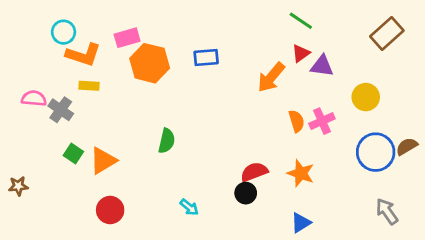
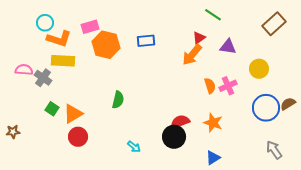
red triangle: (301, 53) -> (199, 38), moved
yellow rectangle: (89, 86) -> (63, 61), size x1.6
black circle: (246, 193) -> (174, 137), size x1.5
red circle: (110, 210) -> (78, 137), moved

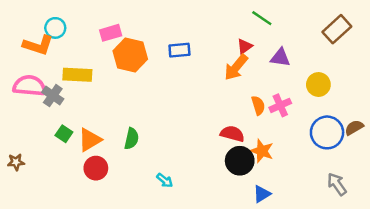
orange L-shape: (59, 39) -> (38, 45), moved
pink semicircle: (24, 70) -> (29, 86), size x1.5
green semicircle: (118, 100) -> (132, 139), moved
red semicircle: (180, 122) -> (232, 134), moved, turned 36
black circle: (174, 137) -> (240, 161), moved

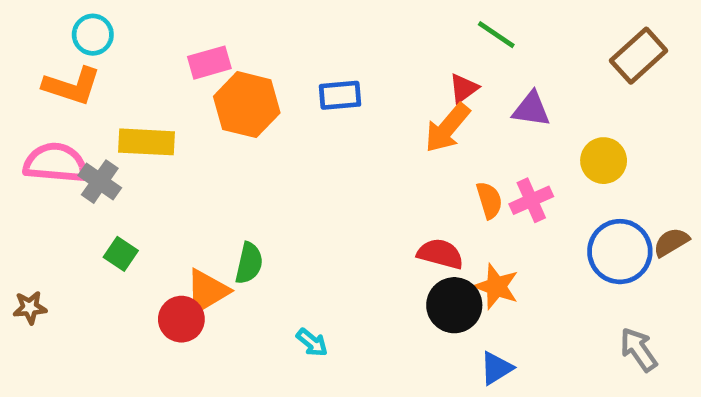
cyan circle: (55, 28) -> (93, 35), moved
orange triangle: (90, 140) -> (207, 291), moved

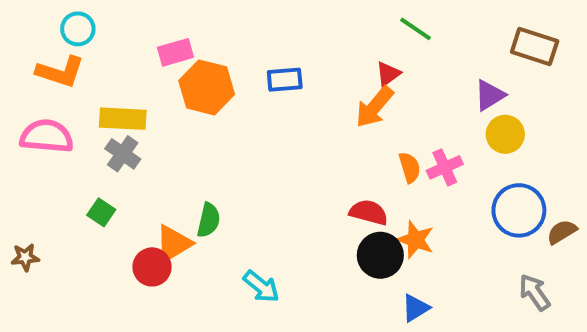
brown rectangle: (639, 56) -> (535, 46), turned 60
purple triangle: (531, 109) -> (490, 95), moved, turned -40
gray cross: (100, 182) -> (123, 154), moved
brown semicircle: (671, 242) -> (562, 232), moved
cyan arrow: (312, 343) -> (261, 286), size x1.4

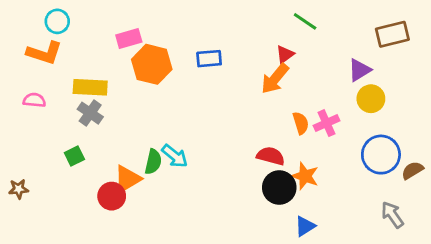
brown rectangle: (535, 46) -> (392, 34), turned -32
pink semicircle: (47, 136) -> (34, 100), size x0.6
green square: (101, 212) -> (74, 156), turned 30
cyan arrow: (261, 286) -> (175, 156), moved

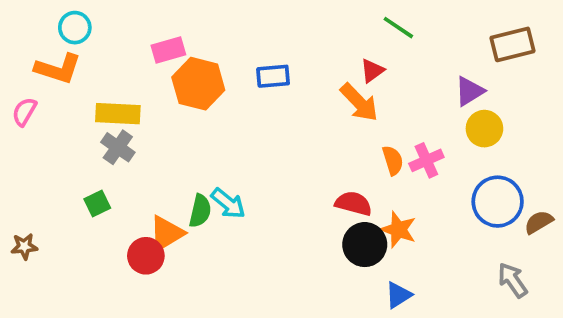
orange arrow: (275, 79) -> (359, 102), turned -84
pink semicircle: (34, 100) -> (24, 112), moved, turned -65

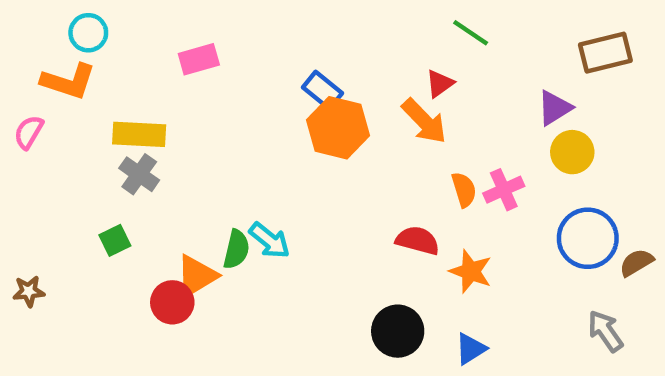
blue rectangle: (273, 76) -> (323, 90), turned 44
orange hexagon: (198, 84) -> (338, 128), moved
black circle: (365, 245) -> (398, 331), moved

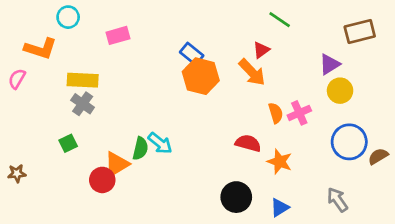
cyan circle: (88, 33) -> (68, 17), moved
gray arrow: (605, 331) -> (337, 200), moved

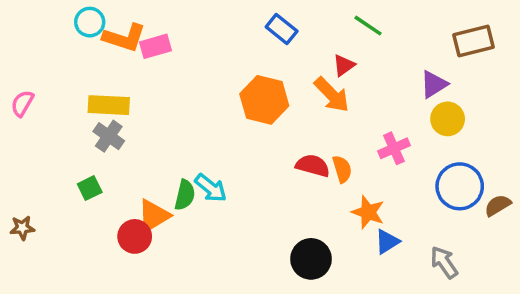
orange L-shape: (41, 49) -> (124, 38), moved
blue rectangle: (192, 54) -> (282, 29), moved
orange semicircle: (276, 113) -> (342, 169), moved
red semicircle: (248, 143) -> (313, 166), moved
blue triangle: (280, 208) -> (387, 242), moved

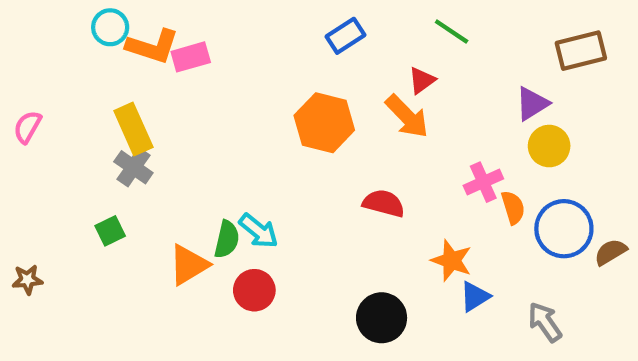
blue rectangle: (282, 29) -> (346, 36), turned -72
yellow rectangle: (109, 105) -> (133, 129), turned 63
orange semicircle: (342, 169) -> (513, 208), moved
red circle: (135, 236) -> (254, 290), moved

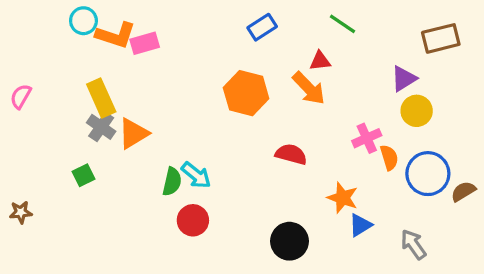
red triangle: (422, 80) -> (320, 61), turned 30
orange triangle: (189, 265) -> (133, 133), moved

